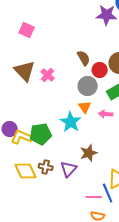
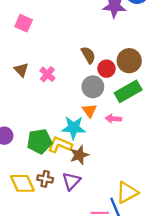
brown triangle: (25, 71) -> (21, 70), size x0.6
cyan star: (71, 122) -> (74, 128), turned -30
yellow L-shape: (22, 137) -> (60, 145), moved
brown star: (89, 153) -> (79, 155), moved

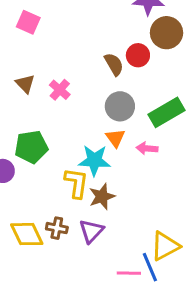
brown circle: (129, 61) -> (167, 33), moved
red circle: (106, 69) -> (138, 55), moved
green pentagon: (39, 141) -> (31, 147), moved
yellow L-shape: (60, 145) -> (76, 183), turned 75

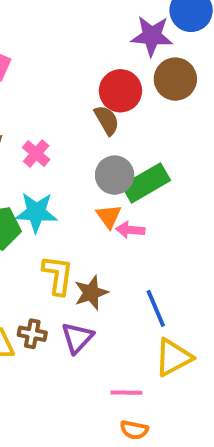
red circle: (138, 55) -> (120, 91), moved, size x1.4
green rectangle: (167, 112) -> (146, 183), moved
pink arrow: (147, 148) -> (130, 230), moved
cyan star: (94, 160) -> (36, 212), moved
blue line: (150, 267) -> (156, 308), moved

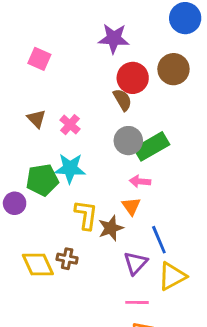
purple star: (152, 36) -> (114, 39), moved
orange triangle: (109, 216) -> (131, 206), moved
purple triangle: (77, 338) -> (136, 263), moved

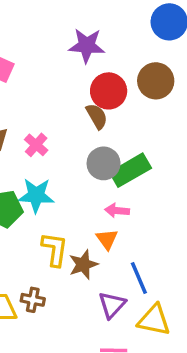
yellow triangle: (172, 276) -> (154, 320), turned 40

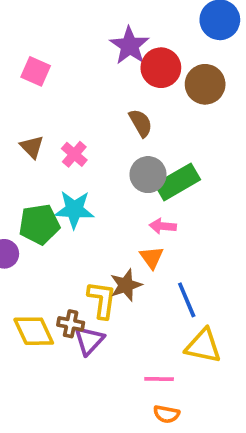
purple star: (87, 45) -> (130, 46), turned 30
red circle: (109, 91) -> (161, 68), moved
yellow L-shape: (55, 249) -> (102, 300), moved
purple triangle: (112, 305) -> (89, 340), moved

